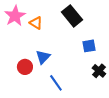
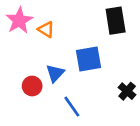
black rectangle: (72, 16) -> (116, 21), moved, turned 30
blue square: (89, 46) -> (89, 59), moved, size x1.5

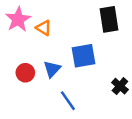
red circle: (32, 86) -> (25, 73), moved

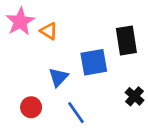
black rectangle: (109, 19) -> (126, 41), moved
red circle: (25, 73) -> (31, 107), moved

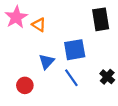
black rectangle: (126, 41) -> (101, 19), moved
blue line: (76, 113) -> (71, 78), moved

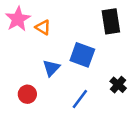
blue square: (75, 50) -> (82, 55), turned 30
blue line: (71, 78) -> (80, 99), moved, turned 72

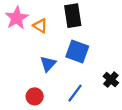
black rectangle: (111, 21) -> (73, 16), moved
red circle: (27, 94) -> (35, 96), moved

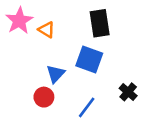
black rectangle: (73, 16) -> (100, 23), moved
red circle: (35, 96) -> (44, 97), moved

